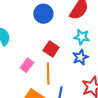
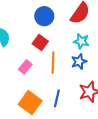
red square: (51, 49) -> (40, 43), moved
orange line: (48, 74) -> (53, 63), moved

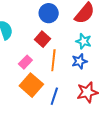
orange square: (30, 103) -> (31, 85), moved

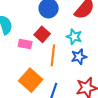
cyan star: (84, 41) -> (74, 37), moved
pink rectangle: (25, 62) -> (25, 44), moved, turned 56

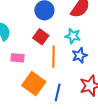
pink rectangle: (25, 44) -> (17, 58), moved

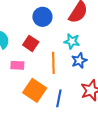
red square: (41, 37) -> (31, 43), moved

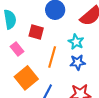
red square: (31, 43) -> (36, 32), turned -35
pink rectangle: (17, 65) -> (17, 49), turned 32

